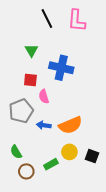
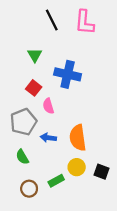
red square: (30, 80) -> (34, 88), turned 32
orange semicircle: (70, 125) -> (78, 138), turned 105
green semicircle: (16, 152) -> (22, 157), moved

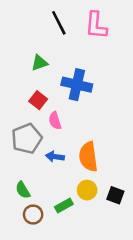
green triangle: (35, 55) -> (39, 63), turned 42
green semicircle: (22, 157) -> (23, 190), moved

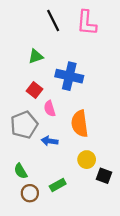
orange semicircle: (88, 157) -> (80, 124), moved
yellow circle: (87, 190) -> (87, 160), moved

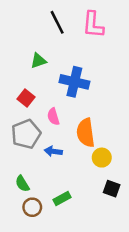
red square: (35, 90) -> (26, 98), moved
yellow circle: (87, 160) -> (102, 158), moved

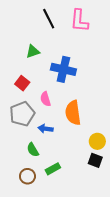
yellow circle: (102, 158) -> (97, 141), moved
green semicircle: (22, 184) -> (33, 150), moved

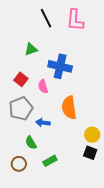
pink semicircle: (45, 99) -> (43, 86), moved
brown circle: (27, 176) -> (19, 164), moved

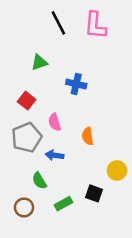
blue cross: (60, 66) -> (76, 84), size x0.7
pink semicircle: (43, 86) -> (55, 122), moved
orange semicircle: (69, 108) -> (88, 136), size x0.6
black square: (90, 153) -> (94, 193), moved

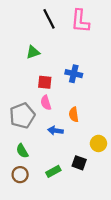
blue cross: (76, 84) -> (74, 74), moved
red square: (27, 101) -> (45, 82), moved, turned -32
blue arrow: (55, 155) -> (56, 131), moved
green semicircle: (39, 181) -> (22, 151), moved

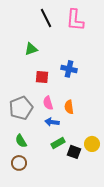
pink semicircle: (46, 103) -> (48, 103), moved
yellow circle: (98, 143) -> (92, 144), moved
green rectangle: (53, 171) -> (58, 143), moved

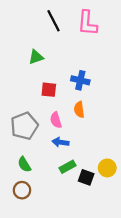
orange semicircle: (69, 107) -> (79, 110), moved

